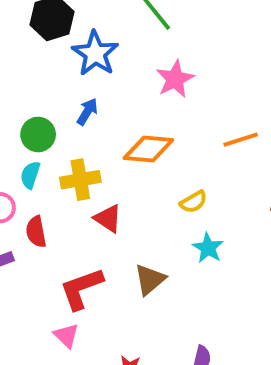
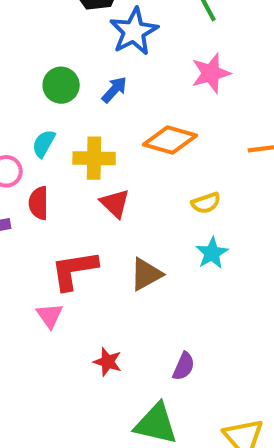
green circle: (38, 135) -> (61, 85), moved

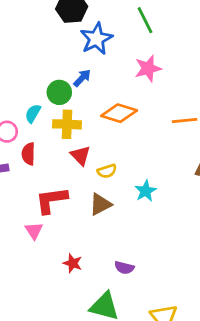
green circle: (61, 85) -> (59, 92), moved
yellow semicircle: (206, 203) -> (107, 171), moved
purple semicircle: (184, 366) -> (124, 268), turned 78

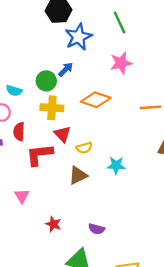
cyan semicircle: (33, 113) -> (14, 91), moved, turned -105
cyan star: (146, 191) -> (116, 165), turned 30
red L-shape: (51, 200) -> (39, 155), moved

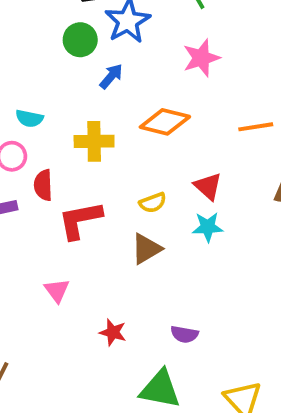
green circle: (46, 81) -> (80, 40), moved
red triangle: (62, 134) -> (208, 186), moved

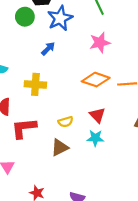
green circle: (80, 40) -> (25, 17), moved
orange diamond: (165, 122) -> (96, 80), moved

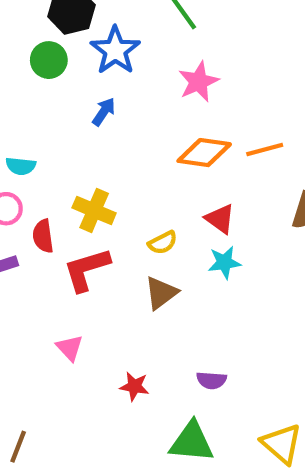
yellow cross: (35, 84) -> (94, 210), moved, turned 30

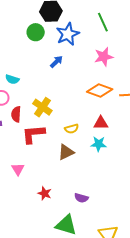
red triangle: (220, 219) -> (101, 123), turned -49

